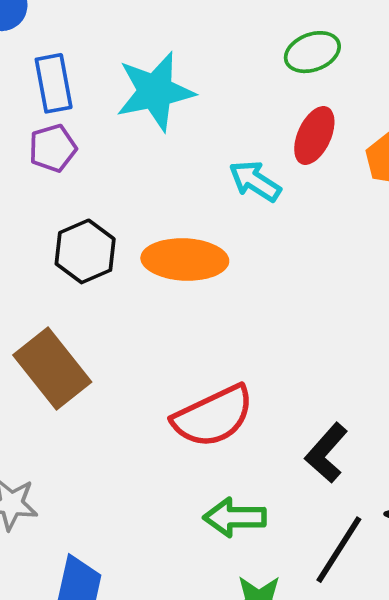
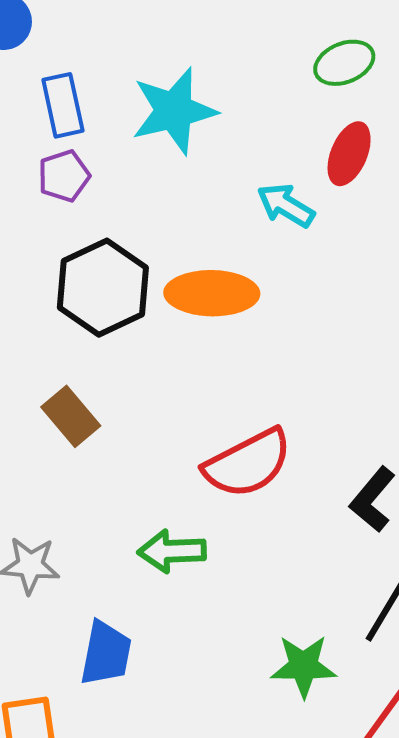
black hexagon: (85, 251) -> (103, 288), size x1.4
brown rectangle: (52, 369) -> (71, 416), size x0.7
green arrow: (235, 517) -> (172, 551), moved

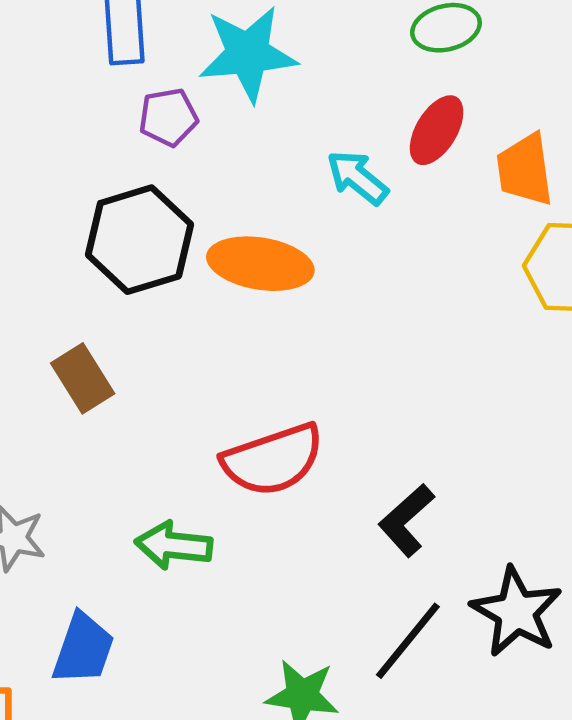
purple pentagon: (64, 176) -> (168, 117), moved

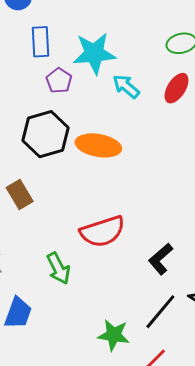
purple pentagon: (168, 117) -> (59, 81), turned -30
cyan arrow: (357, 178) -> (126, 86), moved
green arrow: (174, 545) -> (58, 268), turned -124

